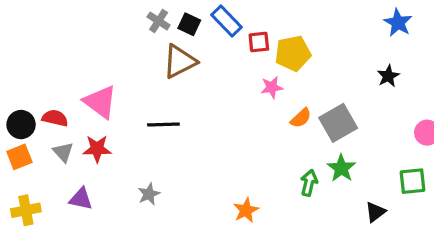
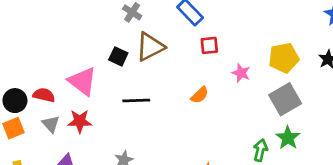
black square: (189, 24) -> (118, 56), moved
red square: (259, 42) -> (209, 45), moved
yellow pentagon: (293, 53) -> (284, 58), moved
pink star: (272, 87) -> (241, 73), moved, turned 30
orange semicircle: (301, 118) -> (200, 95), moved

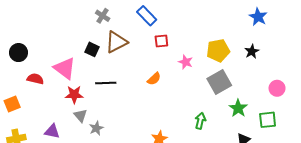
black circle: (15, 101) -> (18, 53), moved
red star: (80, 121) -> (74, 95), moved
gray triangle: (51, 124) -> (80, 116), moved
green star: (288, 138) -> (238, 108), moved

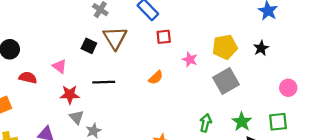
brown triangle: (116, 42) -> (115, 38), turned -35
pink triangle: (65, 68) -> (60, 66), size x0.6
green star: (238, 108) -> (242, 122), moved

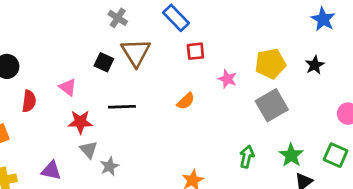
red semicircle: (28, 78) -> (29, 101), turned 84
green square: (278, 122) -> (336, 155), turned 30

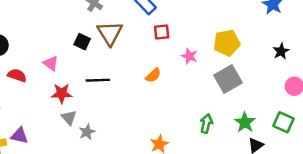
black star: (315, 65) -> (281, 51), moved
red semicircle: (29, 101) -> (17, 75), turned -78
purple triangle: (51, 170) -> (19, 136), moved

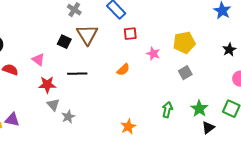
gray square: (228, 79) -> (185, 73), size x0.6

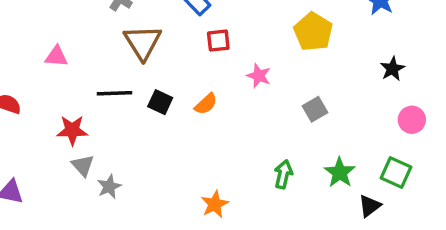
black square: (64, 42) -> (160, 102), moved
yellow pentagon: (184, 43) -> (313, 32), moved, turned -30
pink triangle: (38, 60) -> (56, 56), moved, turned -32
black line: (77, 74) -> (114, 93), moved
black triangle: (208, 128) -> (370, 206), moved

